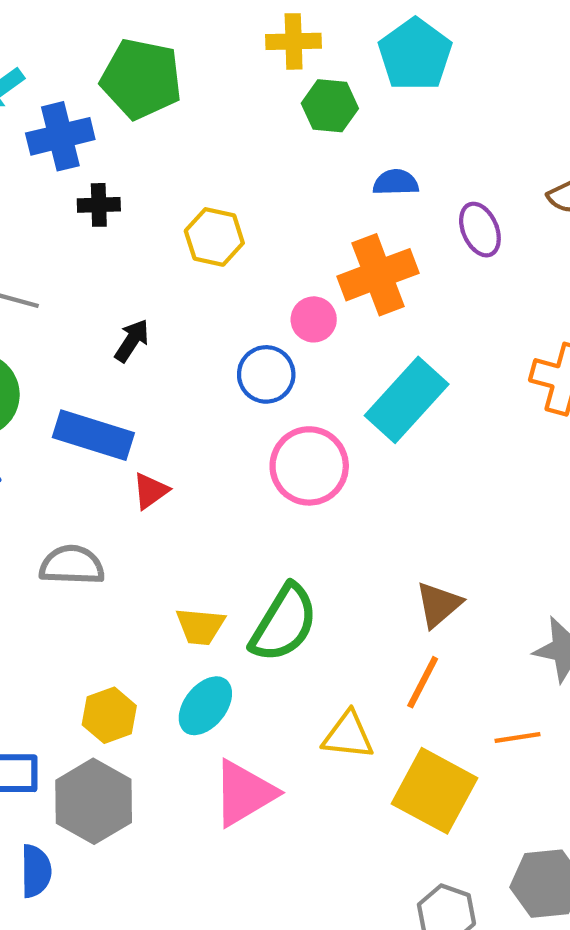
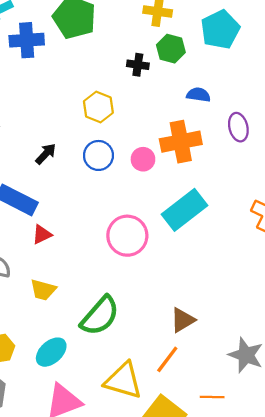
black cross: (99, 205) -> (138, 65), moved
blue circle: (266, 374) -> (98, 155), moved
yellow trapezoid: (200, 626) -> (43, 290), moved
yellow triangle: (348, 735) -> (123, 381), size x1.4

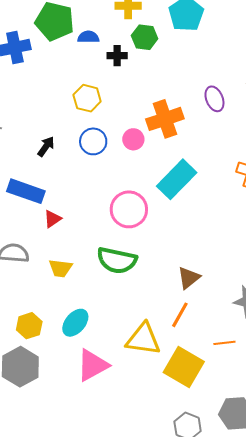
blue semicircle: (198, 95) -> (88, 37), moved
green semicircle: (100, 316) -> (117, 260), moved, turned 69

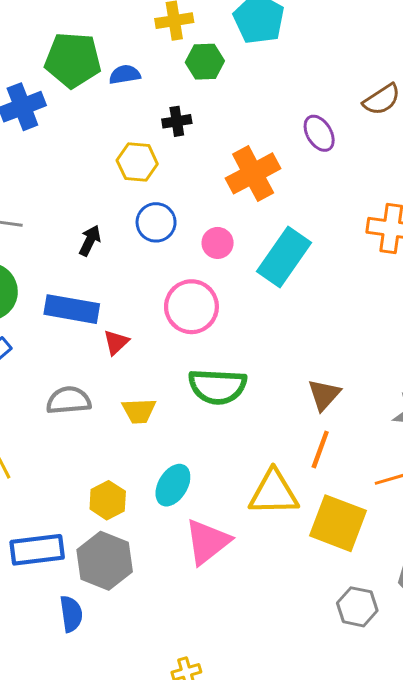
black cross: (117, 56) -> (177, 121), moved
pink circle: (133, 139) -> (218, 243), moved
pink circle: (129, 209) -> (191, 307), moved

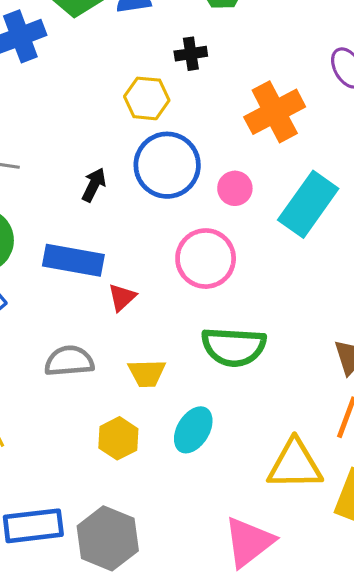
blue circle: (156, 222) -> (167, 165), size x1.5
cyan ellipse: (173, 485) -> (193, 430), moved
yellow hexagon: (108, 500) -> (118, 438), moved
pink triangle: (207, 542) -> (249, 542), moved

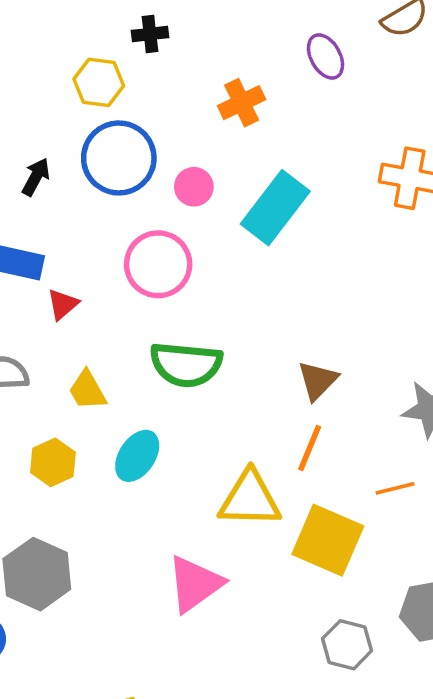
orange cross: (275, 112) -> (242, 103), size x0.7
yellow trapezoid: (147, 373) -> (87, 390), turned 60

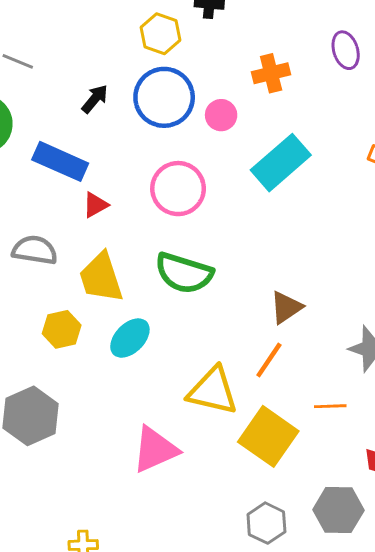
pink circle: (194, 187) -> (221, 115), moved
yellow trapezoid: (87, 390) -> (101, 278), size x1.5

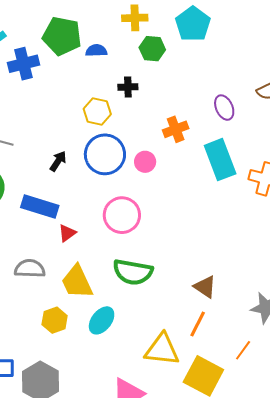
cyan rectangle: (281, 163) -> (220, 160), moved, turned -63
brown triangle: (286, 307) -> (205, 287), turned -45
orange line: (330, 406) -> (243, 350), turned -45

